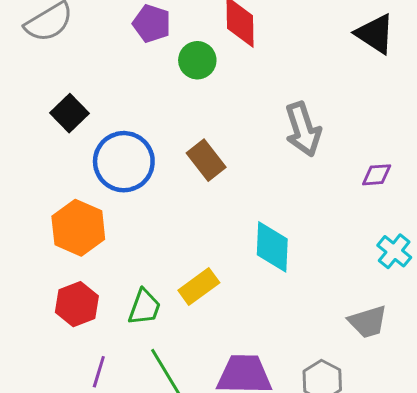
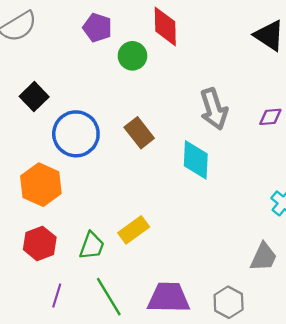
purple diamond: (377, 175) -> (270, 117), moved
cyan diamond: (272, 247) -> (196, 160), moved
gray trapezoid: (368, 322) -> (264, 257), turned -48

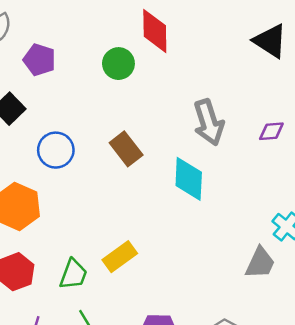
purple pentagon: (97, 28) -> (39, 60), moved
blue circle: (76, 134) -> (56, 150), size x0.7
gray trapezoid: (264, 257) -> (260, 263), moved

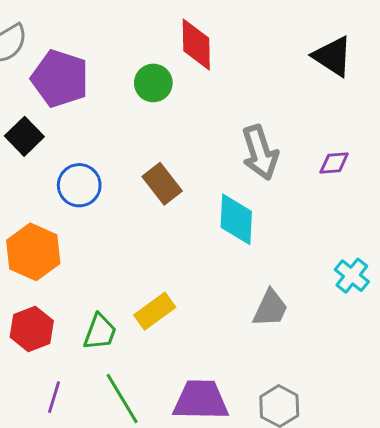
purple pentagon: (39, 60) -> (60, 79), size x1.5
gray trapezoid: (260, 263) -> (270, 308), moved

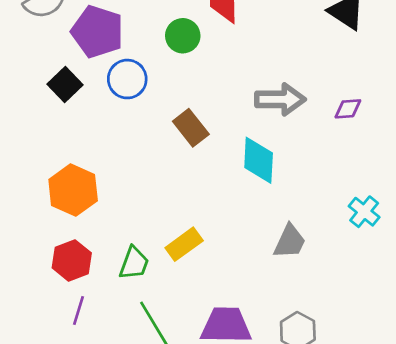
gray arrow: (260, 153) -> (280, 99), turned -72
blue circle: (79, 185) -> (127, 79), moved
purple line: (54, 397) -> (79, 311), moved

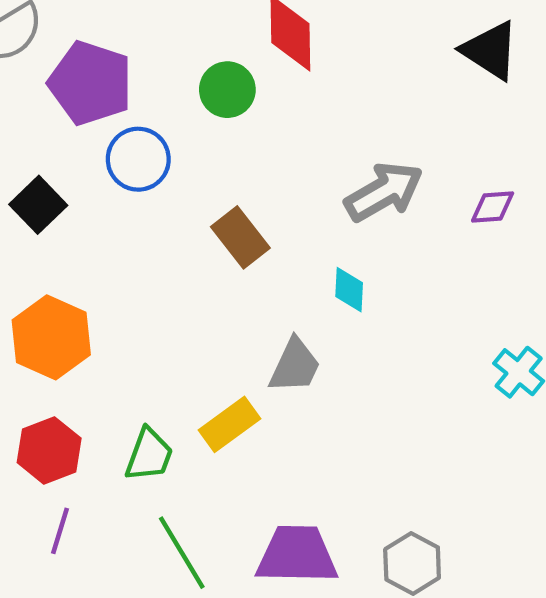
black square: (65, 84) -> (38, 205), moved
gray arrow: (280, 99) -> (384, 192), turned -30
cyan diamond: (259, 160) -> (349, 290), size x0.6
gray trapezoid: (290, 241) -> (295, 366), moved

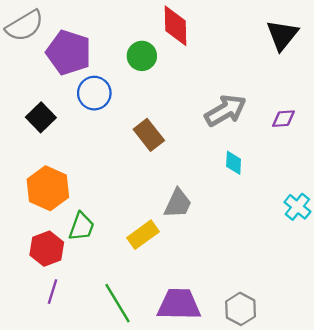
black triangle: (490, 50) -> (282, 35), turned 36
cyan diamond: (349, 290) -> (234, 163), moved
green trapezoid: (149, 455) -> (82, 227), moved

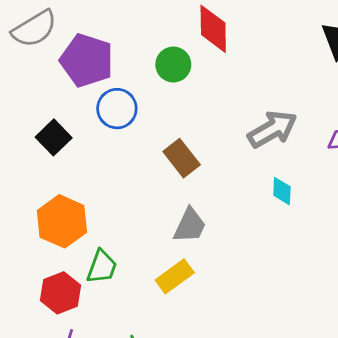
gray trapezoid: (178, 203) -> (190, 225), moved

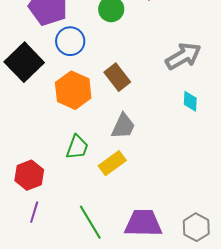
black square: (54, 137) -> (24, 62), size x1.5
orange hexagon: (62, 221) -> (73, 90), moved
green trapezoid: (102, 267) -> (77, 147), moved

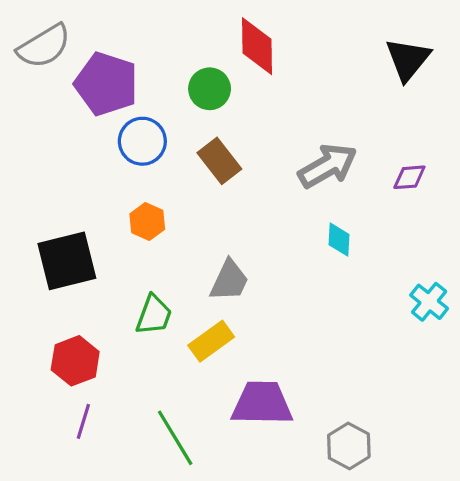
black square: (24, 62) -> (67, 261), moved, turned 30
brown rectangle: (117, 77) -> (219, 161), moved
orange hexagon: (73, 90) -> (147, 222), size x0.6
purple trapezoid: (143, 223) -> (262, 403), moved

